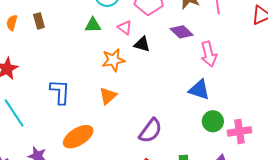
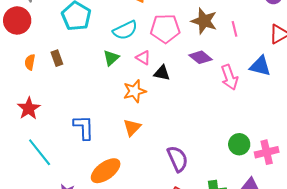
green triangle: (93, 25) -> (111, 58), turned -36
blue triangle: (199, 90) -> (260, 66), moved
purple semicircle: (150, 131) -> (177, 159), turned -56

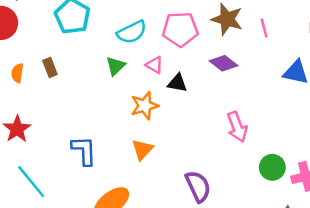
pink arrow: (229, 77) -> (237, 127), moved

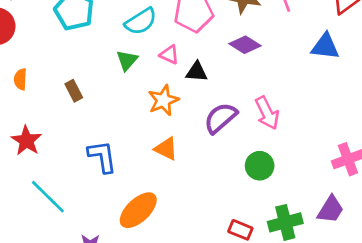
brown rectangle: (50, 67) -> (74, 91), moved
orange triangle: (142, 150) -> (166, 149), turned -40
green circle: (272, 167) -> (260, 166), moved
purple semicircle: (198, 186) -> (221, 118), moved, turned -100

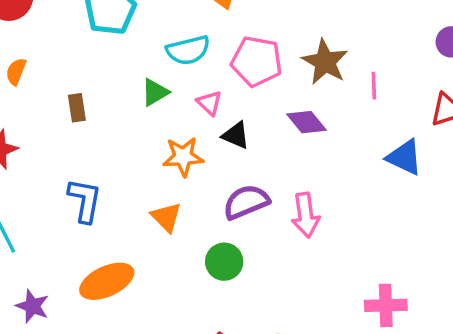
green circle: (260, 166) -> (224, 262), moved

